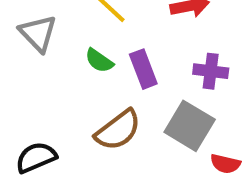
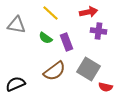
gray triangle: (38, 33) -> (16, 25), turned -36
purple cross: (211, 71) -> (98, 31), moved

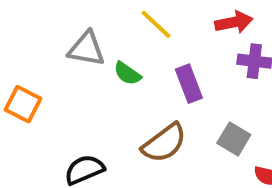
green semicircle: (46, 38) -> (127, 73), moved
gray square: (88, 69) -> (234, 139), size x0.7

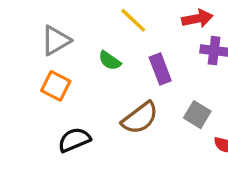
gray triangle: (86, 49) -> (56, 40), moved, turned -40
orange square: (23, 104) -> (56, 86), moved

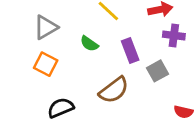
gray square: (197, 115) -> (158, 71), moved, turned 30

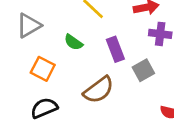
orange square: (46, 64) -> (43, 69), moved

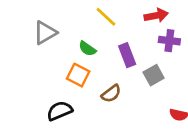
orange square: (43, 69) -> (78, 75), moved
brown semicircle: (99, 90) -> (111, 94), size x0.7

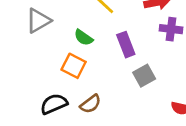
gray square: (154, 75) -> (144, 76), moved
brown semicircle: (111, 94) -> (91, 104), moved

